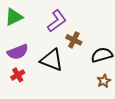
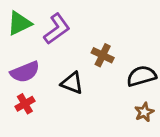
purple L-shape: (57, 21) -> (57, 29), moved
black triangle: (52, 60) -> (72, 83), size x0.7

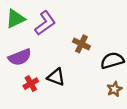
black triangle: (72, 83) -> (56, 77), moved
red cross: (25, 104) -> (31, 84), moved

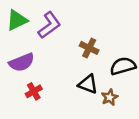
black triangle: (56, 77) -> (88, 84), moved
brown star: (114, 89) -> (110, 97), moved

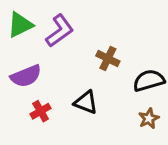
black triangle: (88, 84) -> (86, 102), moved
brown star: (110, 97) -> (149, 118), moved

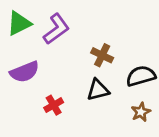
black triangle: (86, 102) -> (98, 90), moved, turned -35
red cross: (41, 111) -> (54, 105), moved

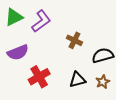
black triangle: (98, 90) -> (77, 80), moved
red cross: (54, 105) -> (39, 77), size x1.5

